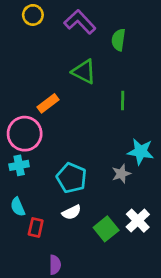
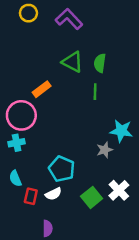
green semicircle: (118, 40) -> (100, 63), moved
green line: (123, 101) -> (95, 92), moved
cyan pentagon: (72, 178) -> (62, 169), moved
white semicircle: (72, 212) -> (53, 194), moved

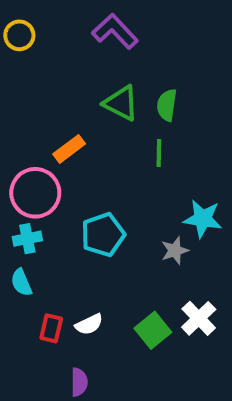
yellow circle: (28, 13) -> (19, 35), moved
cyan pentagon: (62, 169) -> (103, 235), moved, turned 30
cyan semicircle: (15, 178) -> (21, 282), moved

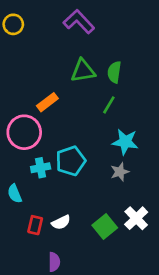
green triangle: (121, 103) -> (83, 71), turned -36
green line: (159, 153) -> (109, 105), turned 30
cyan star: (203, 219) -> (125, 142), moved
cyan cross: (27, 239) -> (41, 168), moved

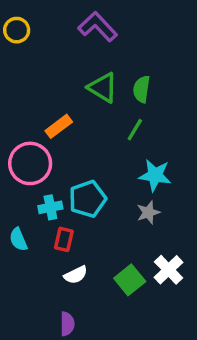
green triangle: (83, 71) -> (103, 87), turned 40
red rectangle: (35, 225) -> (64, 239), moved

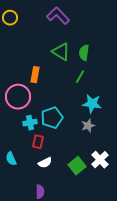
orange rectangle: (59, 126) -> (35, 75), turned -42
cyan semicircle: (18, 239) -> (11, 159), moved

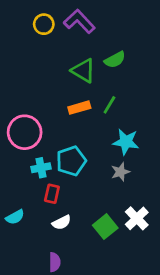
yellow circle: (10, 18) -> (44, 24), moved
green semicircle: (84, 53) -> (115, 60), moved, turned -126
orange rectangle: (35, 75) -> (79, 108), moved, turned 63
cyan semicircle: (11, 159) -> (15, 217), turned -96

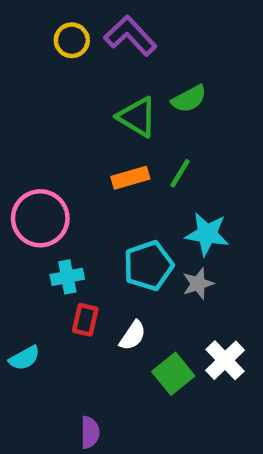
cyan pentagon: (71, 161) -> (148, 266), moved
white semicircle: (62, 222) -> (133, 335), moved, turned -30

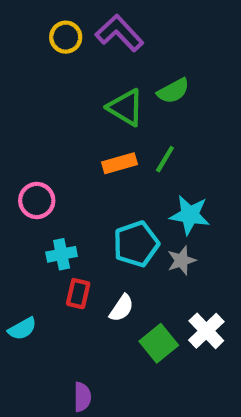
pink circle: (40, 218) -> (37, 200), size x0.7

